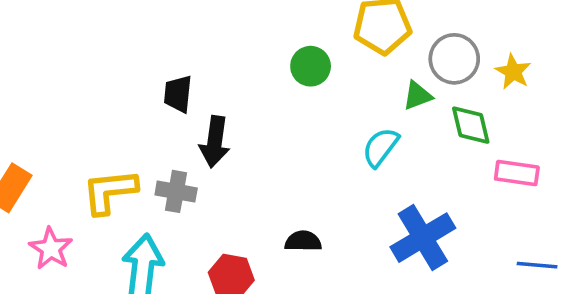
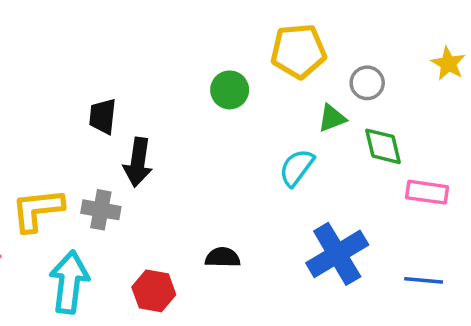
gray circle: (454, 59) -> (367, 83), size x0.7
yellow star: (513, 72) -> (448, 63), moved
blue line: (537, 265) -> (424, 280), moved

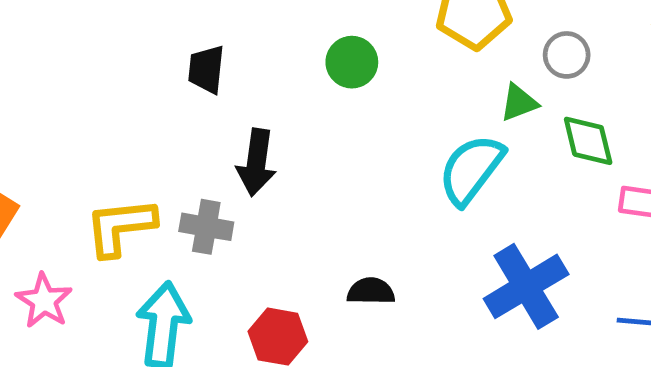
green circle: (230, 90) -> (352, 62), moved
black trapezoid: (103, 116) -> (206, 69), moved
cyan semicircle: (297, 167) -> (471, 170), size x1.4

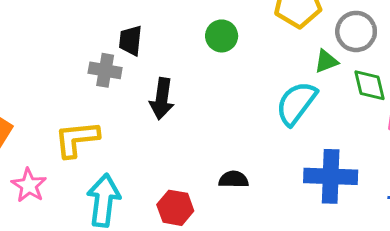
gray circle: (567, 55) -> (356, 31), size x1.4
gray cross: (206, 227) -> (105, 70), moved
blue cross: (526, 286) -> (331, 176), turned 33

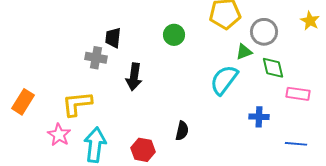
blue cross: (331, 176) -> (259, 117), moved, size x0.6
black semicircle: (234, 179) -> (182, 131), turned 102
pink star: (29, 185) -> (59, 135), moved

